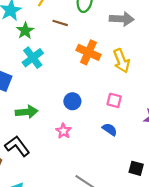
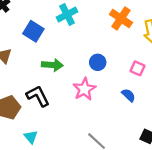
pink star: (63, 131) -> (84, 89), size x1.5

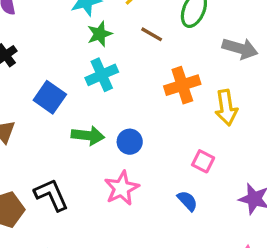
orange cross: (121, 18) -> (182, 85), turned 35
blue circle: (98, 62) -> (130, 142), moved
green arrow: (52, 65) -> (88, 136), moved

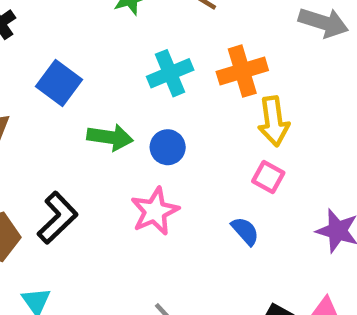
cyan cross: (102, 75) -> (170, 73), moved
yellow arrow: (226, 108) -> (274, 121), moved
black L-shape: (51, 195) -> (57, 218), turned 69

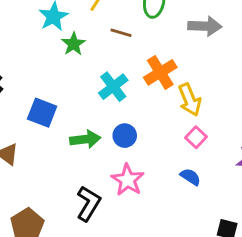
pink square: (268, 177) -> (196, 137), turned 30
black L-shape: (57, 218) -> (88, 204), moved

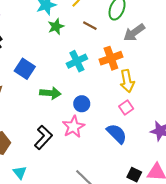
gray arrow: (205, 26) -> (134, 33), moved, turned 130
blue circle: (125, 136) -> (82, 104), moved
blue semicircle: (190, 177) -> (117, 134), size x1.5

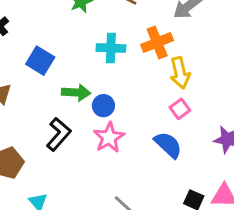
cyan cross: (77, 61) -> (111, 48), turned 30
blue circle: (82, 104) -> (103, 106), moved
black L-shape: (43, 137) -> (59, 134), moved

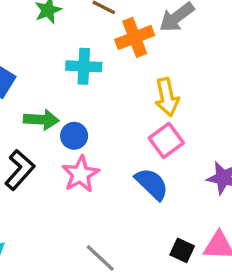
orange cross: (157, 42) -> (135, 37), moved
pink square: (180, 109) -> (166, 141), size x1.4

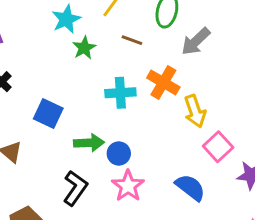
orange cross: (135, 37) -> (163, 82), moved, turned -32
pink square: (166, 141) -> (218, 147), moved

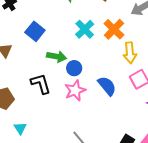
cyan cross: (120, 93) -> (85, 29), turned 36
blue semicircle: (190, 187) -> (107, 86), moved
black L-shape: (75, 188) -> (41, 84), turned -65

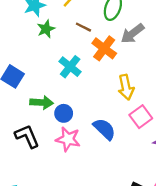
orange cross: (114, 29) -> (104, 48), moved
pink star: (75, 90) -> (68, 139), turned -30

